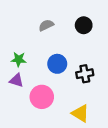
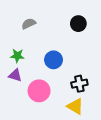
gray semicircle: (46, 25) -> (29, 24), moved
black cross: (85, 74) -> (79, 84), moved

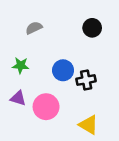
purple triangle: (15, 75) -> (18, 98), moved
black cross: (79, 84) -> (86, 80), moved

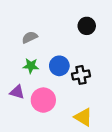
gray semicircle: (34, 28) -> (30, 37), moved
green star: (21, 65) -> (31, 66), moved

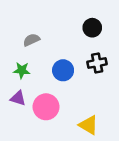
green star: (31, 66) -> (22, 70), moved
black cross: (81, 75) -> (97, 63), moved

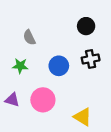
gray semicircle: (31, 40) -> (29, 37), turned -91
purple triangle: (18, 98) -> (12, 100), moved

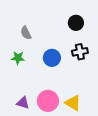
purple triangle: (12, 100) -> (23, 103), moved
pink circle: (43, 100) -> (48, 101), moved

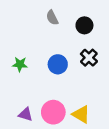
gray semicircle: (26, 33) -> (52, 18), moved
black cross: (80, 52) -> (89, 58), turned -35

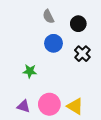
green star: (20, 64) -> (30, 71), moved
blue circle: (58, 64) -> (54, 43), moved

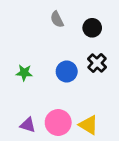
blue circle: (54, 43) -> (67, 72), moved
green star: (30, 71) -> (24, 73), moved

